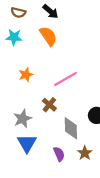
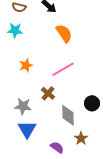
orange semicircle: (48, 36) -> (64, 33), moved
gray star: (23, 119) -> (23, 106), turned 30
purple semicircle: (59, 154) -> (57, 147), moved, turned -32

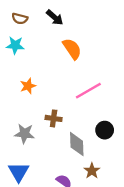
pink line: (63, 69) -> (88, 91), moved
brown cross: (48, 93) -> (54, 118), turned -32
blue triangle: (27, 129) -> (19, 172), moved

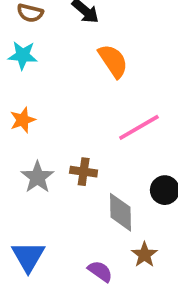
orange star: (28, 86) -> (23, 120), moved
gray star: (24, 134) -> (37, 177), moved, turned 30

